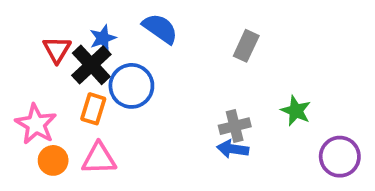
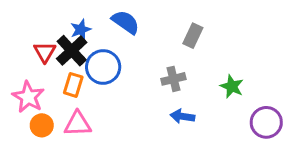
red triangle: (57, 50) -> (45, 52), moved
gray cross: (235, 126) -> (173, 79), moved

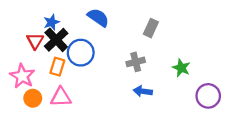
blue star: (81, 30) -> (51, 22), moved

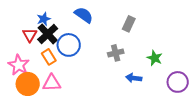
orange rectangle: (57, 67) -> (49, 57), turned -49
blue arrow: (143, 91) -> (134, 78), moved
orange circle: (33, 98) -> (28, 84), size x1.5

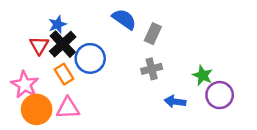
blue semicircle: (84, 15) -> (124, 19), moved
gray rectangle: (129, 24) -> (153, 34), moved
purple circle: (178, 82) -> (220, 95), moved

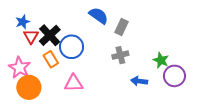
blue star: (57, 24) -> (23, 22), moved
pink triangle: (68, 108) -> (74, 83), moved

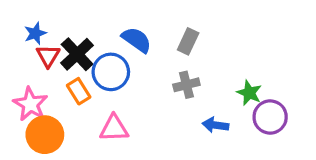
blue semicircle: (99, 16) -> (137, 40), moved

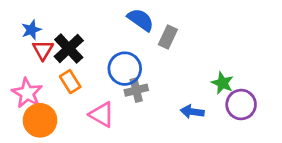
blue semicircle: (137, 40) -> (141, 20), moved
blue circle: (111, 72) -> (125, 69), moved
gray cross: (186, 85) -> (136, 90), moved
pink triangle: (114, 128) -> (102, 115), turned 32

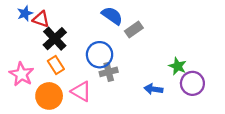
blue star: (31, 30) -> (25, 13), moved
gray rectangle: (168, 37) -> (134, 29), turned 30
red triangle: (43, 50) -> (41, 19), moved, turned -42
orange circle: (40, 120) -> (49, 96), moved

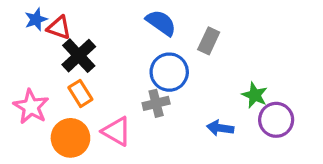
gray rectangle: (134, 29) -> (209, 41), moved, turned -30
blue circle: (100, 55) -> (169, 72), moved

